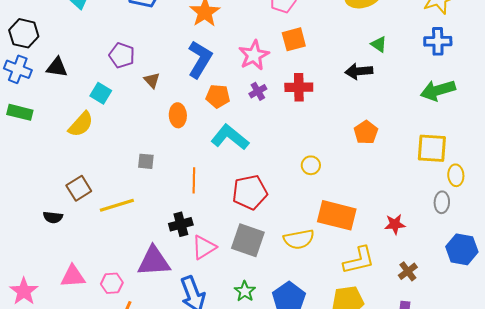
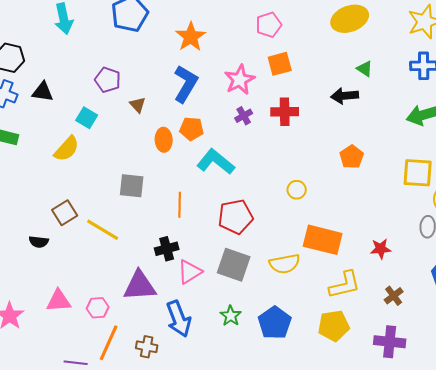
orange pentagon: (218, 96) -> (192, 129), moved
gray square: (146, 161) -> (132, 186), size x1.5
yellow line: (117, 205) -> (103, 230), turned 48

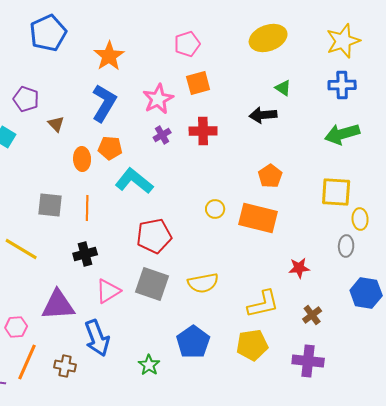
orange line: (180, 205) -> (87, 208), moved
orange rectangle: (323, 240) -> (258, 218), moved
black cross: (167, 249) -> (85, 254), moved
green star: (231, 316) -> (149, 365), moved

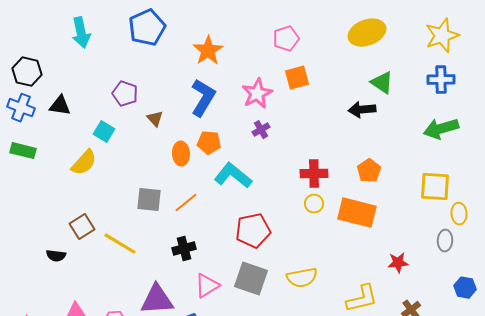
green triangle: (283, 88) -> (382, 83), size x1.4
red cross: (203, 131) -> (314, 174), moved
orange line: (87, 208) -> (186, 203), turned 50
blue hexagon: (366, 293) -> (465, 288), size x0.7

